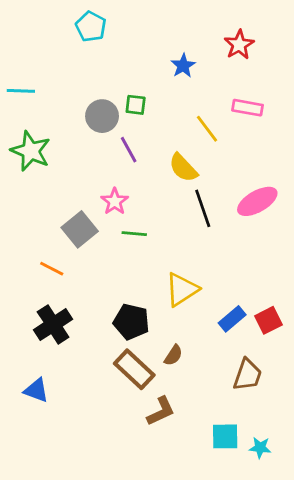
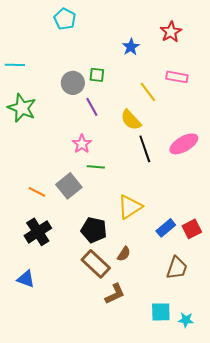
gray square: (80, 229) -> (69, 186), moved

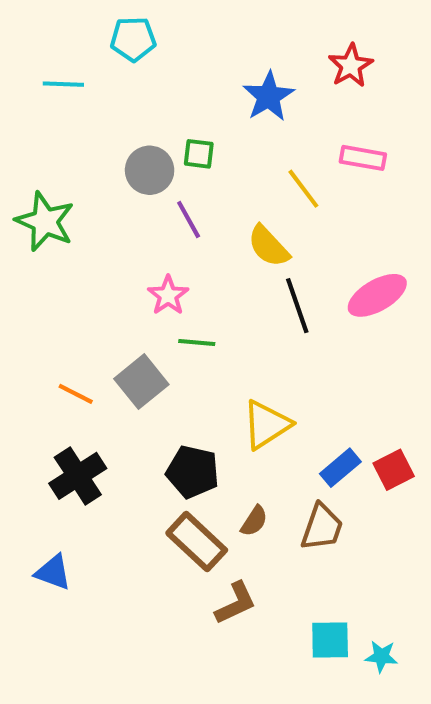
cyan pentagon: (65, 19) -> (133, 39), turned -30
blue star: (131, 47) -> (269, 96), size x1.4
cyan line: (15, 65) -> (63, 84), moved
brown trapezoid: (177, 268) -> (322, 527), moved

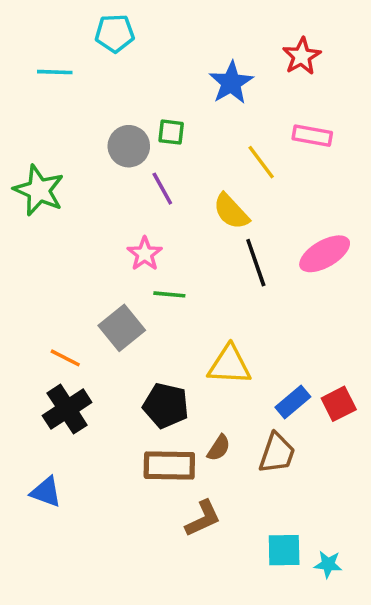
orange line: (76, 394) -> (65, 358), moved
yellow triangle: (266, 425) -> (229, 365), turned 36
brown rectangle: (197, 542) -> (169, 466), turned -42

